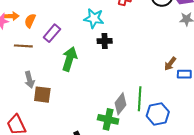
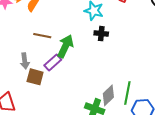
purple rectangle: (52, 33) -> (53, 62), moved
brown line: (23, 46) -> (42, 36), moved

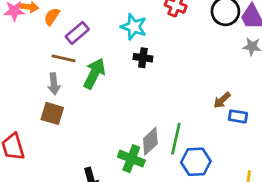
gray arrow: (25, 61) -> (54, 84), moved
purple rectangle: (53, 62) -> (77, 33), moved

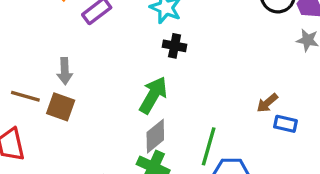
brown line: (64, 58) -> (25, 96), moved
green arrow: (94, 73) -> (153, 95), moved
gray diamond: (150, 141) -> (155, 136), moved

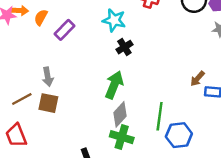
black cross: (175, 46) -> (124, 47), turned -35
brown line: (25, 96) -> (22, 99), turned -36

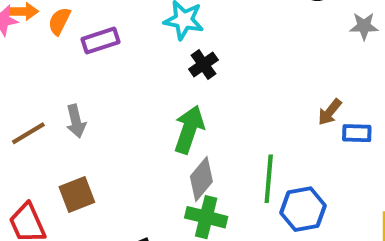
purple rectangle: (65, 30) -> (100, 41), turned 30
brown line: (22, 99) -> (28, 133), moved
brown square: (48, 103) -> (77, 195), moved, turned -30

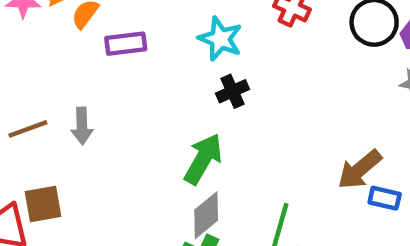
brown arrow: (330, 112) -> (360, 170), size x1.5
brown square: (77, 195) -> (43, 204), moved

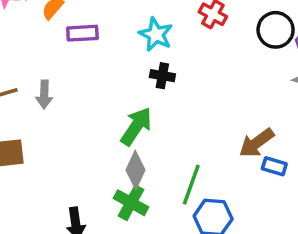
black cross: (232, 91) -> (162, 76), turned 30
gray diamond: (206, 215) -> (136, 170), turned -30

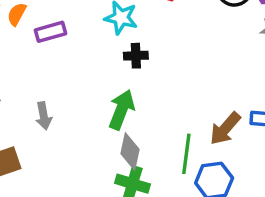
gray arrow: (44, 94) -> (44, 116), moved
brown arrow: (257, 143) -> (225, 129), moved

